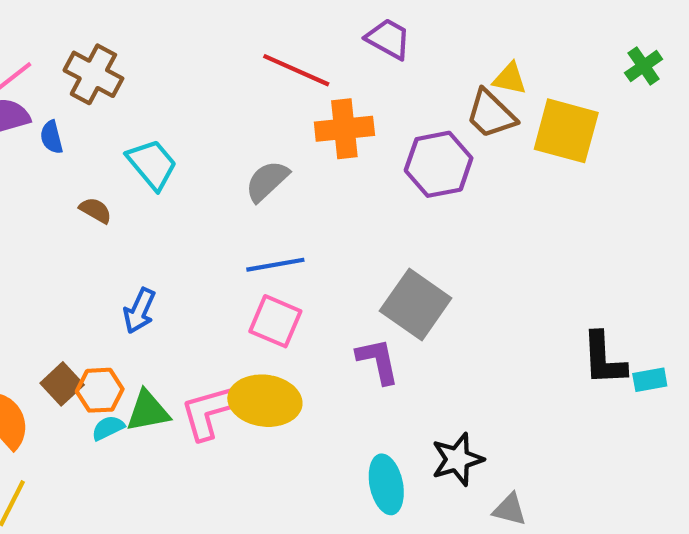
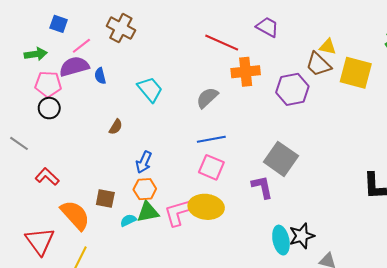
brown cross: (93, 74) -> (121, 28), moved
brown semicircle: (95, 210) -> (116, 127), moved, turned 91
brown square: (62, 384) -> (105, 198), turned -36
orange hexagon: (100, 390) -> (145, 189), moved
cyan ellipse: (386, 484) -> (281, 240), moved

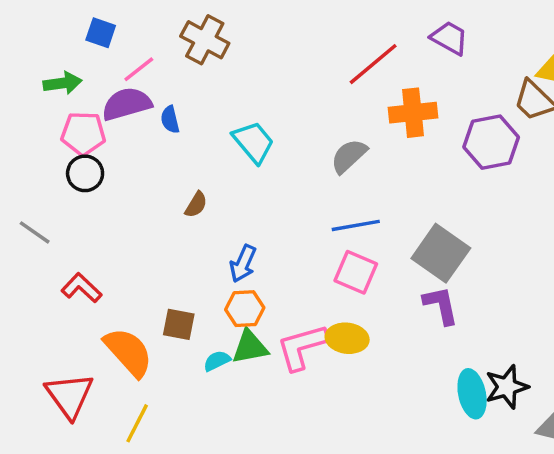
red line: (222, 43) -> (373, 64), turned -64
gray square: (281, 159) -> (441, 253), moved
yellow ellipse: (206, 207) -> (347, 338), size x0.7

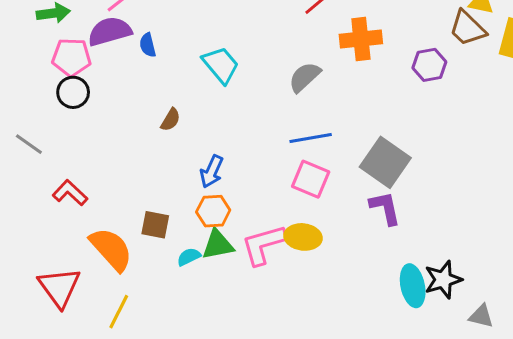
purple hexagon: (491, 142) -> (429, 65), size x0.7

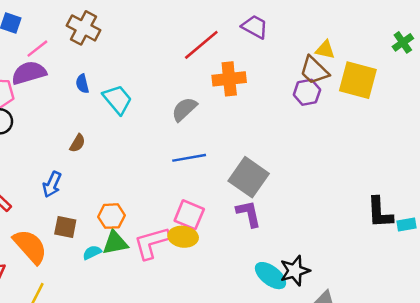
blue semicircle: (148, 45) -> (82, 84), moved
purple hexagon: (429, 65) -> (307, 92), moved
blue arrow: (212, 171) -> (52, 184), moved
pink square: (311, 179) -> (189, 215), moved
cyan ellipse: (413, 286) -> (270, 276), turned -40

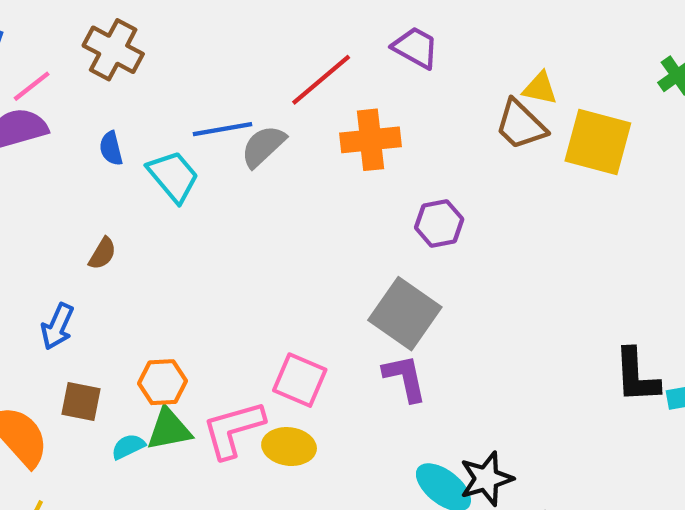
purple hexagon: (307, 92) -> (439, 223), moved
gray semicircle: (184, 109) -> (263, 146), moved
blue line: (189, 158) -> (223, 129), moved
yellow ellipse: (183, 237) -> (289, 447), moved

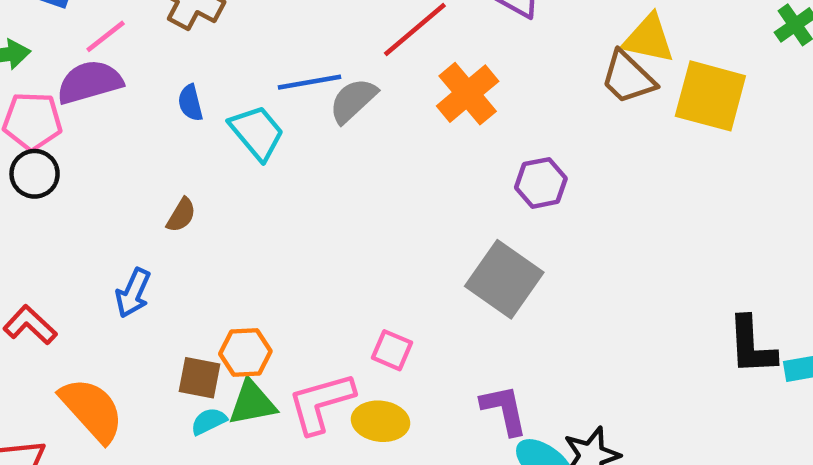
yellow triangle: (540, 88) -> (649, 39), size x1.4
orange cross: (371, 140) -> (468, 94), turned -34
purple L-shape: (405, 378) -> (504, 410), moved
pink square: (300, 380) -> (392, 350), size x0.7
brown square: (81, 401) -> (200, 378), moved

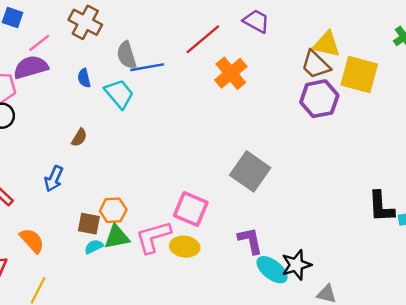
gray semicircle: (353, 100) -> (127, 55), moved, turned -64
purple hexagon: (541, 183) -> (319, 99), moved, size x1.4
pink square: (392, 350) -> (191, 209), size x1.6
orange semicircle: (92, 410) -> (32, 241), size x0.7

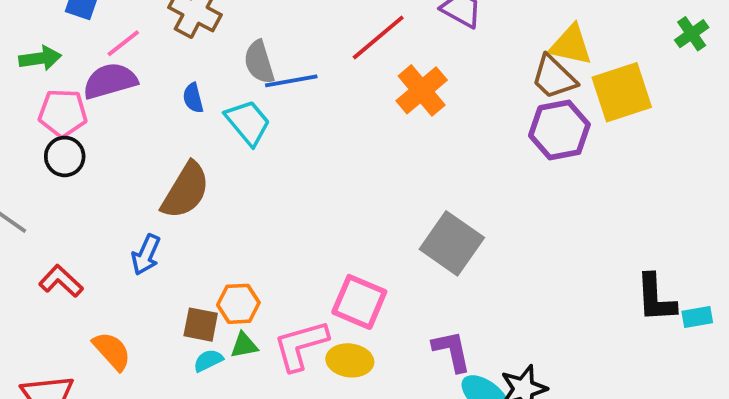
yellow square: (359, 74) -> (622, 92), turned -33
brown semicircle: (79, 138) -> (186, 190), size x2.0
green triangle: (117, 237) -> (244, 345), size x0.7

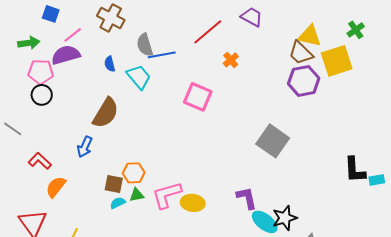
green cross: (692, 34) -> (356, 30), moved
orange cross: (422, 90) -> (231, 60), size x0.6
gray square: (452, 243) -> (273, 141), moved
pink square: (359, 302) -> (198, 97), moved
orange semicircle: (112, 351) -> (56, 187), moved, turned -100

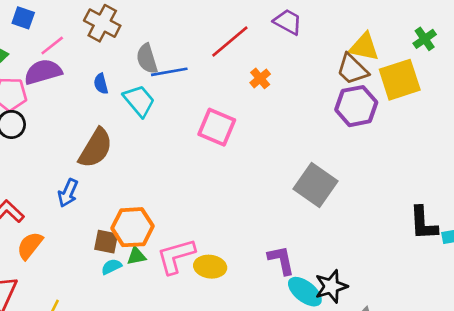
orange hexagon: (134, 173) -> (132, 227), size x1.4

